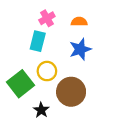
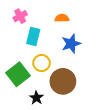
pink cross: (47, 18) -> (20, 16), moved
orange semicircle: (79, 22) -> (62, 18), moved

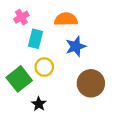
orange semicircle: (62, 18) -> (66, 19), size x1.5
brown circle: (63, 81) -> (91, 83), moved

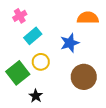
orange semicircle: (66, 19) -> (88, 18), moved
cyan rectangle: (36, 39) -> (33, 36), turned 36

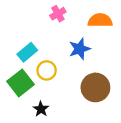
pink cross: (20, 16) -> (58, 14), moved
cyan rectangle: (33, 36) -> (27, 52), moved

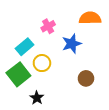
pink cross: (58, 14) -> (48, 26), moved
brown circle: (95, 87) -> (86, 78), size x0.6

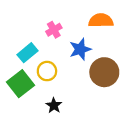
brown circle: (86, 78) -> (104, 72), moved, size x1.6
black star: (37, 98) -> (54, 105), moved

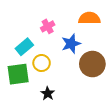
green square: (21, 84) -> (18, 74), turned 30

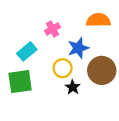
yellow circle: (42, 63) -> (63, 68), moved
black star: (48, 93) -> (73, 87), moved

